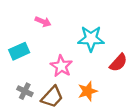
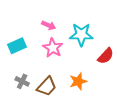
pink arrow: (43, 22) -> (49, 25), moved
pink star: (61, 66) -> (53, 48), moved

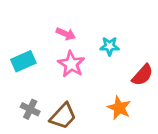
cyan star: (81, 35) -> (110, 46), size x0.6
orange star: (78, 81) -> (119, 108), moved, turned -30

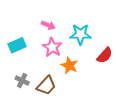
cyan star: (110, 46) -> (80, 34), size x1.5
orange star: (119, 108) -> (69, 65), moved

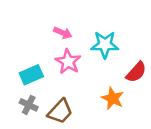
cyan rectangle: (17, 45) -> (31, 75), moved
orange star: (69, 65) -> (113, 98), moved

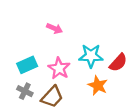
cyan star: (105, 45) -> (91, 56), moved
pink star: (68, 62) -> (59, 68), moved

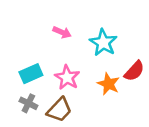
cyan star: (91, 56) -> (103, 43), moved, turned 30
orange star: (98, 85) -> (109, 84), moved

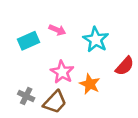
cyan rectangle: (31, 74) -> (29, 41), moved
orange star: (109, 84) -> (90, 84), moved

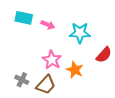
cyan star: (96, 40) -> (80, 33), turned -30
cyan rectangle: (29, 41) -> (24, 18), moved, turned 36

